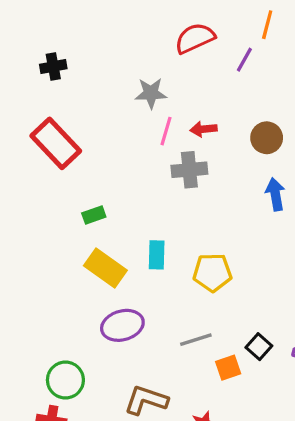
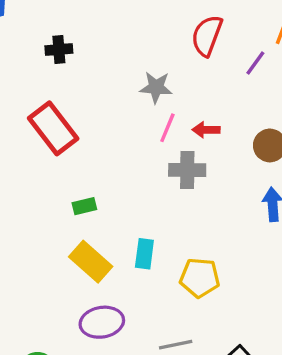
red semicircle: (195, 38) -> (207, 36), turned -51

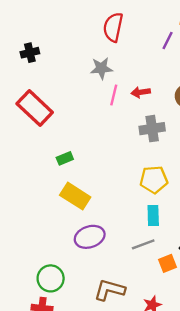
red semicircle: (207, 36) -> (113, 27), moved
gray cross: (187, 170) -> (152, 129), moved
cyan rectangle: (144, 254) -> (153, 215), moved
yellow pentagon: (200, 278) -> (154, 180), moved

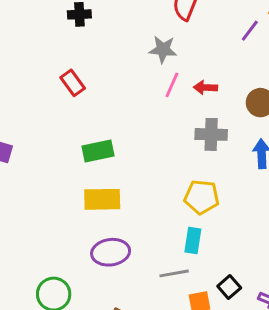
red rectangle: (35, 108) -> (73, 83), size x0.6
green rectangle: (65, 158) -> (98, 151), size x1.5
yellow rectangle: (75, 196) -> (102, 199), turned -44

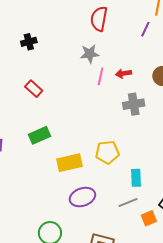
green rectangle: (98, 151) -> (40, 135), moved
yellow pentagon: (202, 197) -> (107, 152), moved

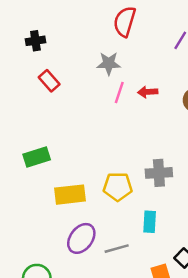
red rectangle: (34, 89) -> (49, 81), moved
gray cross: (134, 104) -> (159, 173), moved
purple ellipse: (82, 197) -> (81, 238), turned -40
gray line: (128, 202) -> (117, 249), moved

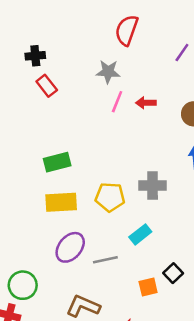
black cross: (35, 41) -> (35, 56), moved
green rectangle: (37, 157) -> (57, 162), moved
cyan rectangle: (150, 222) -> (140, 234), turned 45

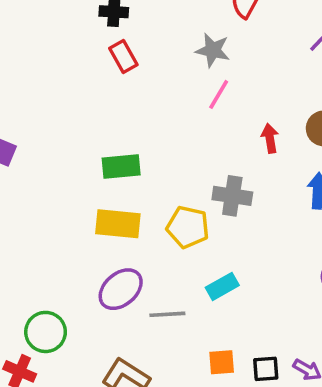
red arrow: (146, 103) -> (270, 138), moved, turned 72
gray cross: (153, 186) -> (232, 196), moved
black square: (173, 273) -> (266, 369), moved, turned 30

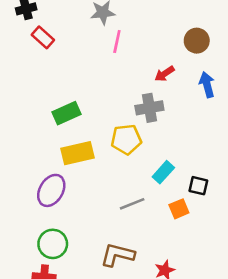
red arrow: (270, 138) -> (164, 74), moved, turned -96
purple ellipse: (121, 289) -> (51, 190), moved
orange square: (222, 362) -> (179, 209), moved
black square: (266, 369) -> (198, 186), moved, turned 36

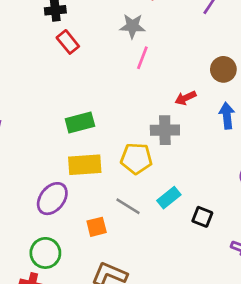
gray line: (132, 204) -> (128, 206), moved, turned 45
orange square: (179, 209) -> (97, 227), moved

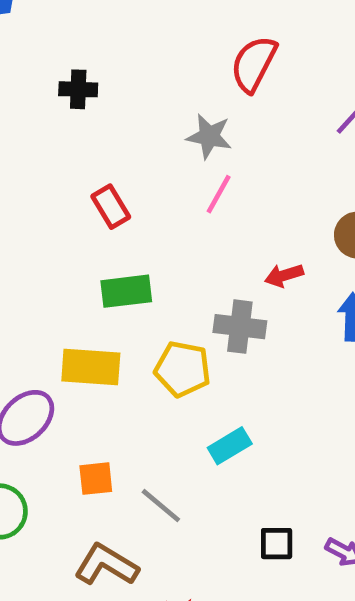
red rectangle: (68, 42) -> (111, 207), moved
green rectangle: (80, 122) -> (126, 291), moved
gray line: (128, 206) -> (161, 506), moved
black square: (202, 217) -> (277, 544), moved, turned -30

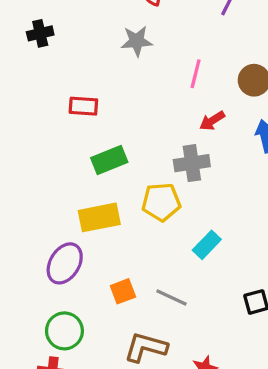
pink line: (219, 194) -> (196, 74), moved
red rectangle: (111, 207) -> (83, 106), turned -40

